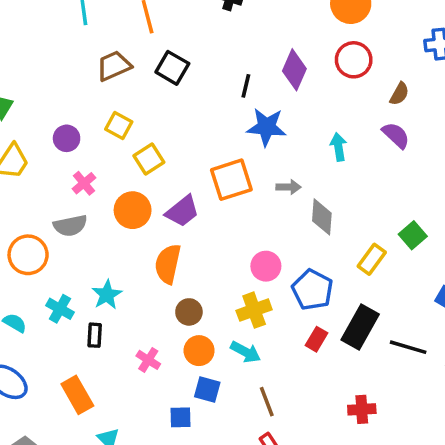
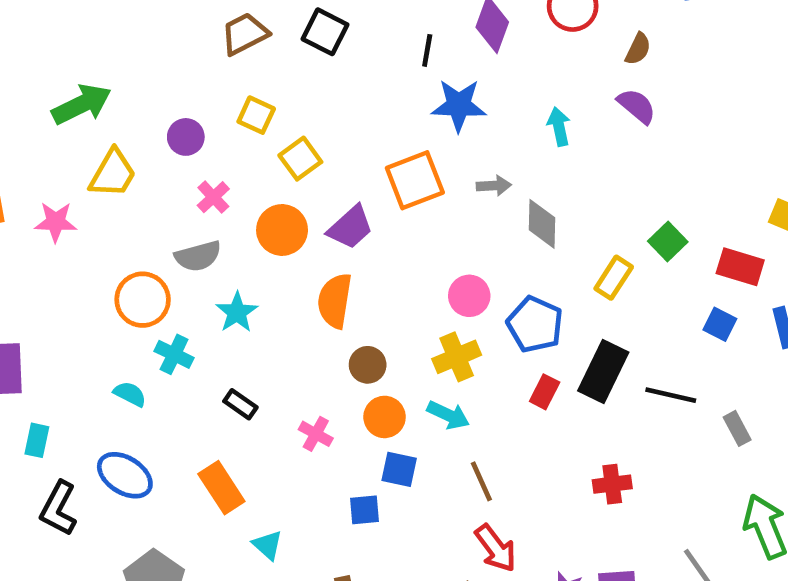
cyan star: (107, 295) -> (237, 312), moved
cyan cross: (60, 309) -> (174, 354), moved
black rectangle: (95, 335) -> (240, 404), turned -55

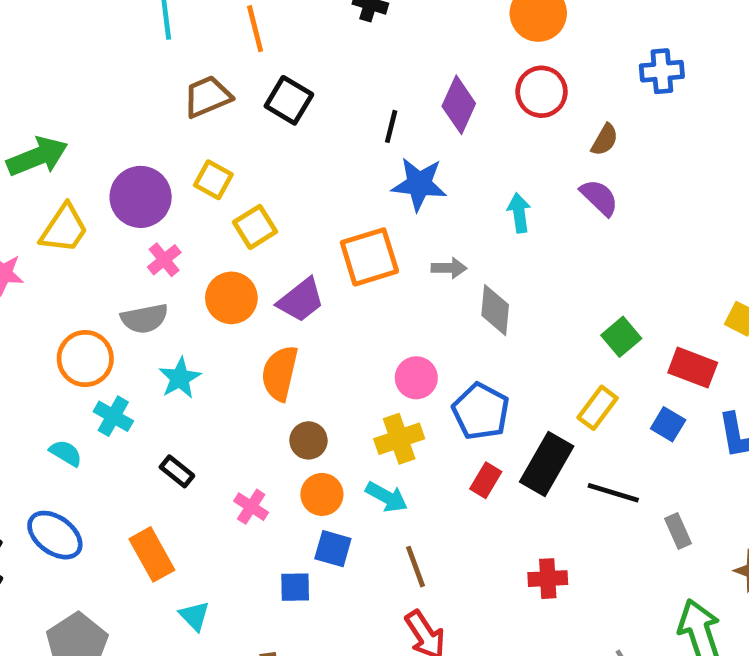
purple circle: (186, 137) -> (141, 197), size x1.6
yellow rectangle: (614, 278) -> (598, 408), moved

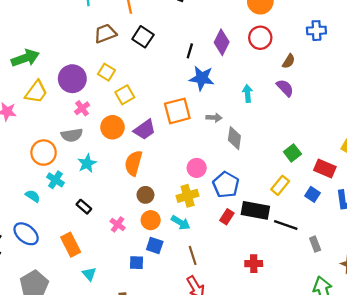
black rectangle: (547, 464) -> (255, 210), turned 68

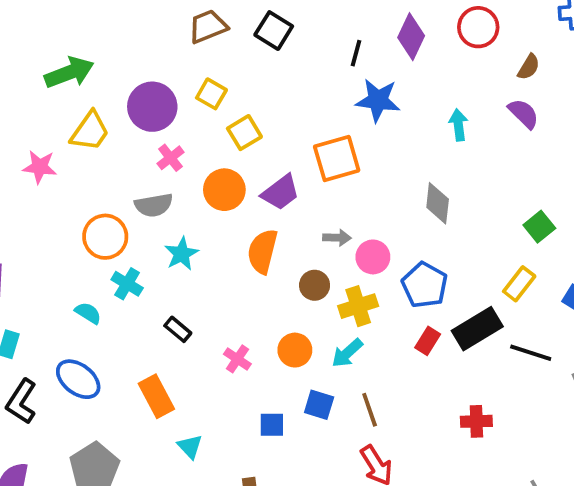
gray arrow: (214, 118) -> (337, 238), moved
brown circle: (145, 195) -> (315, 285), moved
black rectangle: (255, 210) -> (477, 329), turned -40
cyan arrow: (181, 223) -> (347, 353), turned 108
blue square: (155, 245) -> (319, 405), moved

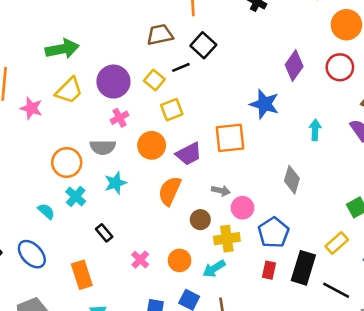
black line: (356, 53) -> (181, 67), moved, turned 42
black rectangle: (477, 329) -> (303, 268), turned -52
red rectangle: (428, 341) -> (269, 270), turned -30

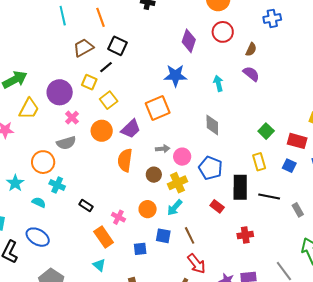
cyan star: (115, 183) -> (15, 183), moved
yellow rectangle: (337, 243) -> (259, 162), turned -48
red rectangle: (269, 270) -> (217, 206), moved, turned -48
orange rectangle: (82, 275) -> (104, 237), moved

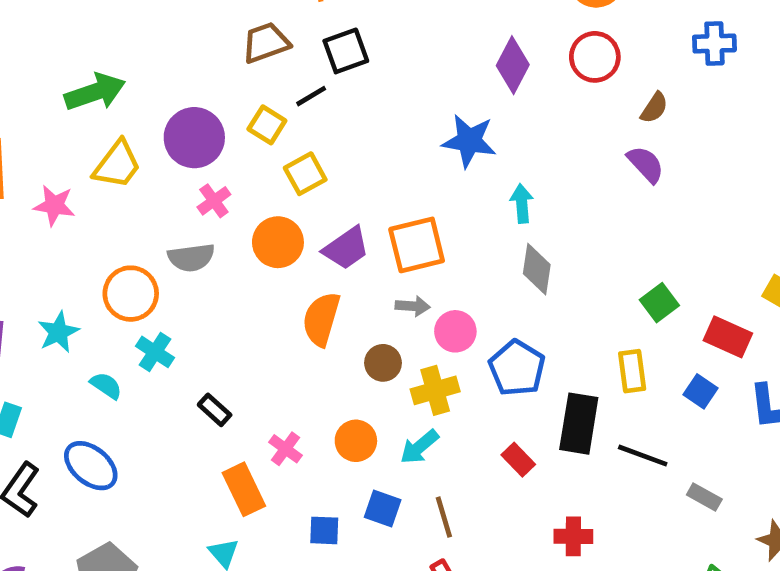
black square: (118, 46) -> (346, 51), turned 36
cyan arrow: (218, 83) -> (522, 204), moved
orange square: (158, 108) -> (417, 245), moved
gray rectangle: (298, 210) -> (704, 497), turned -40

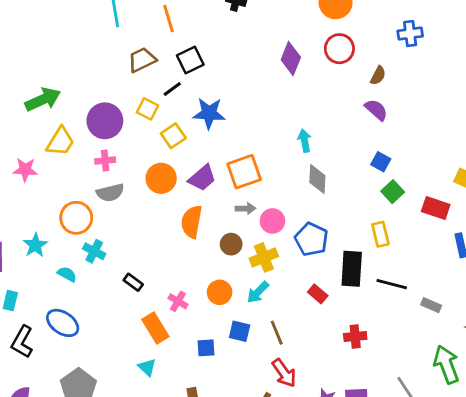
blue star: (469, 141) -> (209, 113), moved
pink cross: (214, 201) -> (105, 161), moved, turned 36
blue square: (701, 391) -> (381, 162), moved

